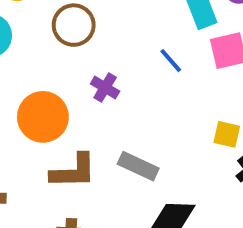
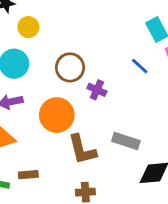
brown circle: (74, 25) -> (70, 67), moved
brown L-shape: (73, 171) -> (82, 150), turned 84

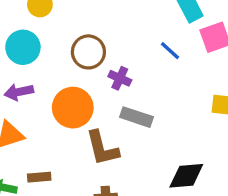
gray rectangle: (126, 141) -> (136, 117), moved

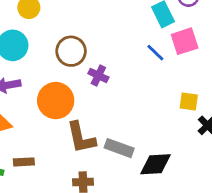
blue line: (170, 51) -> (155, 53), moved
gray rectangle: (136, 117) -> (119, 148), moved

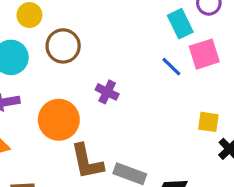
brown circle: (71, 51) -> (63, 46), moved

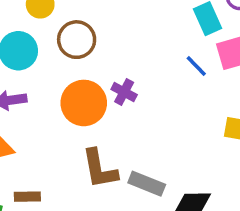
orange circle: (59, 120) -> (84, 103), moved

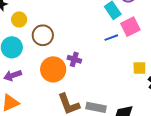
blue line: (196, 66) -> (111, 38), turned -56

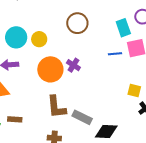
yellow circle: (19, 19) -> (39, 39), moved
brown circle: (43, 35) -> (77, 23), moved

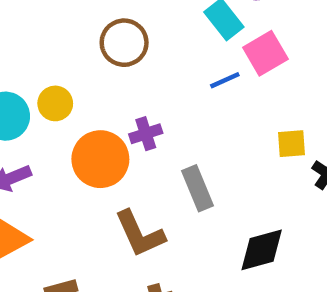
purple cross: (73, 65) -> (146, 134), turned -32
gray rectangle: (82, 117) -> (197, 188), moved, turned 60

